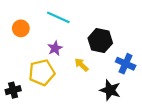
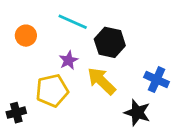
black hexagon: (100, 41) -> (110, 42), moved
yellow arrow: (81, 65) -> (102, 81), size x1.6

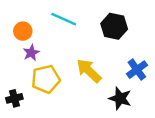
black hexagon: (110, 42) -> (114, 26), moved
purple star: (69, 60) -> (31, 53), moved
blue cross: (157, 80) -> (137, 70), turned 30

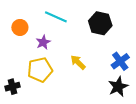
purple star: (31, 53) -> (43, 42), moved
yellow arrow: (89, 71) -> (78, 62), size x0.7
black star: (120, 98) -> (118, 87), moved, turned 30

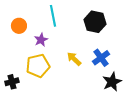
cyan line: (56, 17) -> (53, 16), turned 55
blue cross: (120, 61) -> (101, 58), moved

